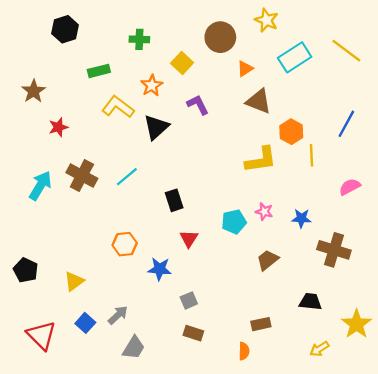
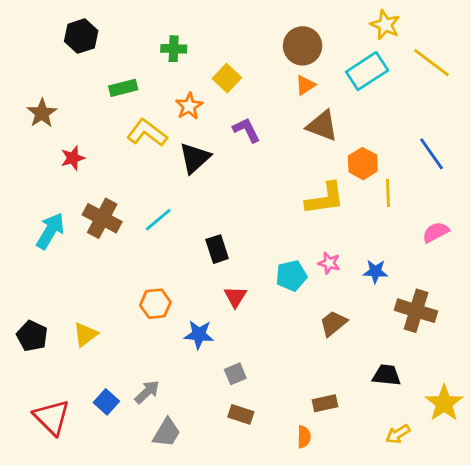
yellow star: (266, 20) -> (385, 25), moved
brown circle: (220, 37) -> (303, 46), moved
blue line: (346, 124) -> (431, 154), turned -64
yellow triangle: (74, 281) -> (85, 335), moved

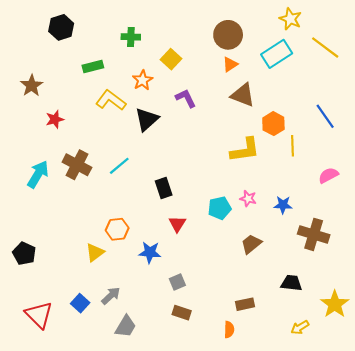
yellow triangle: (85, 335) -> (95, 252), moved

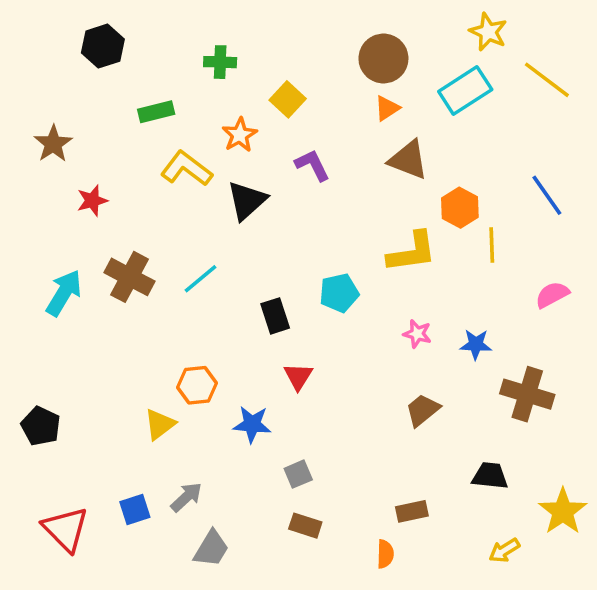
cyan pentagon: (220, 208) -> (339, 293), moved
blue square: (80, 303) -> (135, 510), turned 30

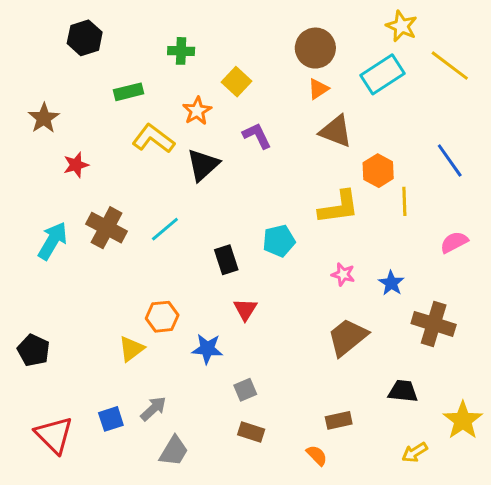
blue star: (476, 344) -> (391, 283), turned 30
brown trapezoid: (423, 410) -> (347, 337), size x1.4
orange semicircle: (385, 554) -> (317, 455), turned -45

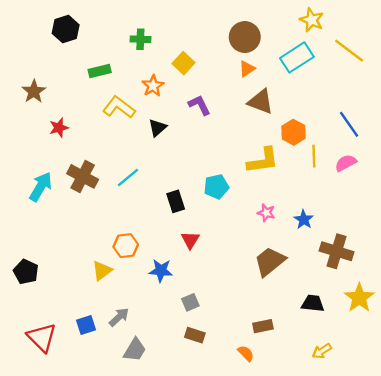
black triangle: (203, 165) -> (157, 128), size x0.7
pink semicircle: (454, 242) -> (346, 163), moved
yellow star: (463, 420) -> (359, 298), moved

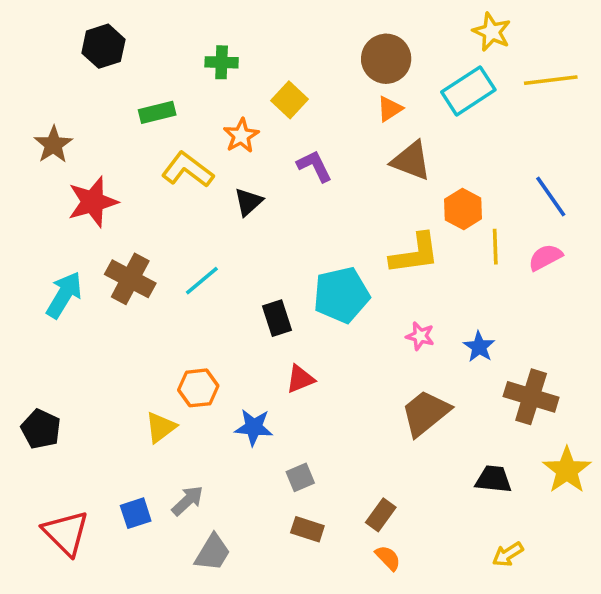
yellow line: (349, 51) -> (551, 80), turned -44
red star: (59, 128) -> (93, 202), size x1.6
cyan pentagon: (216, 187) -> (341, 295), size x1.4
red triangle: (190, 240) -> (300, 379), turned 36
brown rectangle: (263, 326) -> (381, 515), moved, turned -42

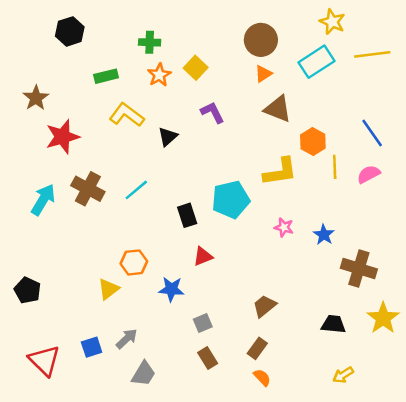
orange star: (241, 136) -> (159, 75), moved
brown trapezoid: (425, 413) -> (265, 306), moved, size x0.7
brown rectangle: (307, 529) -> (208, 358), turned 40

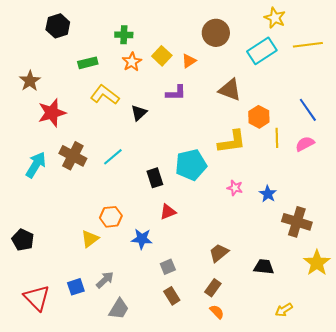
orange triangle: (263, 74) -> (189, 61), moved
purple L-shape: (212, 112) -> (176, 93), turned 115
black trapezoid: (333, 324) -> (264, 267), moved

